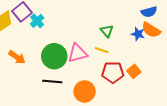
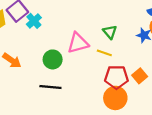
pink triangle: (77, 53) -> (78, 43), moved
green circle: (54, 56) -> (53, 59), size x0.7
orange circle: (85, 91) -> (115, 98), moved

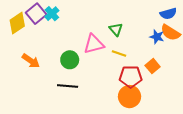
cyan cross: (34, 21) -> (52, 14), moved
green triangle: (110, 32) -> (116, 29), moved
orange square: (140, 76) -> (153, 66), moved

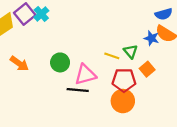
green triangle: (116, 29) -> (131, 51), moved
pink triangle: (94, 44) -> (85, 75), moved
black line: (68, 86) -> (78, 90), moved

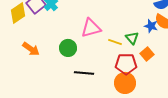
pink triangle: (85, 75) -> (91, 28), moved

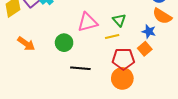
blue star: (151, 26) -> (149, 31), moved
green triangle: (132, 38) -> (119, 20), moved
yellow line: (115, 42) -> (112, 37), turned -32

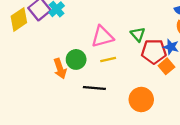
yellow line: (112, 37) -> (108, 59), moved
orange arrow: (26, 44) -> (60, 69), moved, turned 36
red pentagon: (123, 59) -> (154, 51), moved

